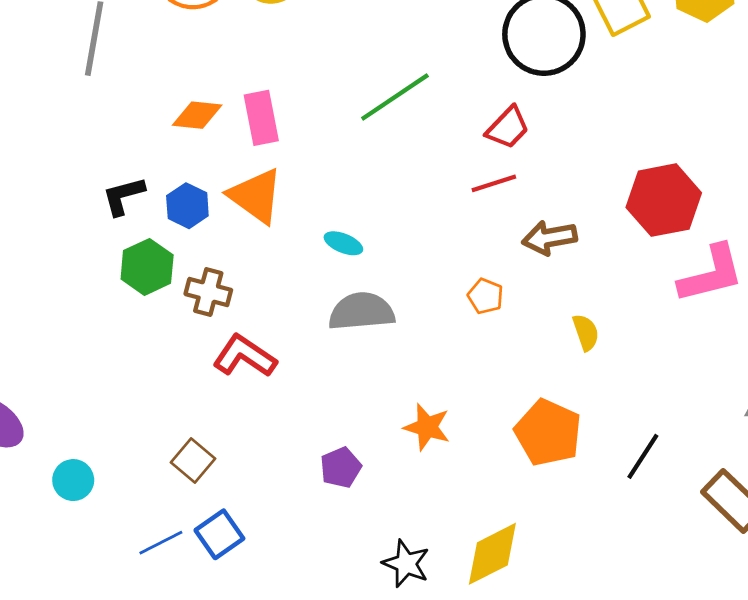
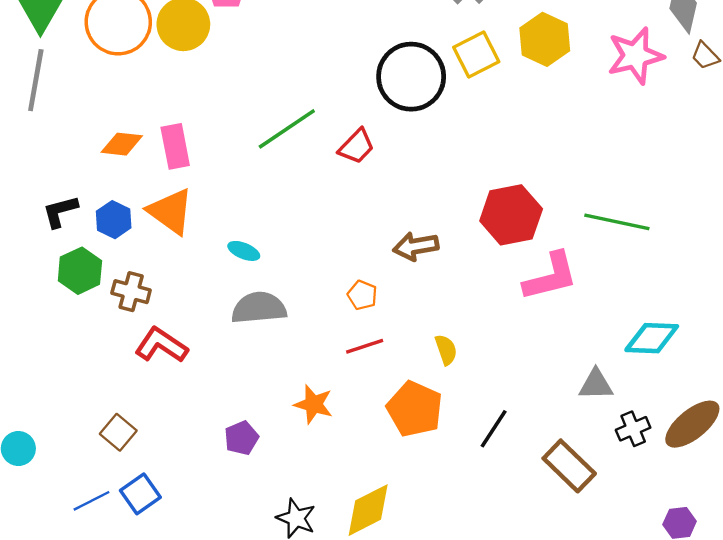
red trapezoid: (508, 128) -> (357, 146), moved
red line: (494, 183) -> (365, 346), moved
yellow semicircle: (586, 332) -> (446, 350), moved

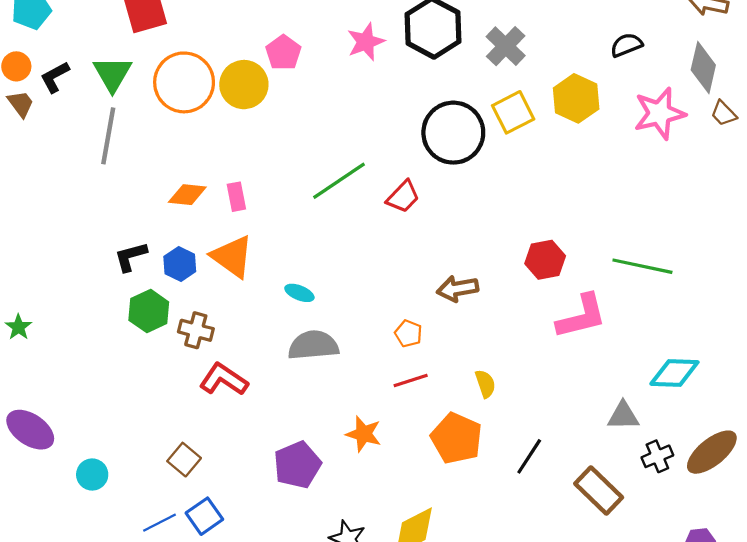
pink rectangle: (175, 146) -> (236, 197), size x0.7
red hexagon: (511, 215) -> (545, 260), size x0.7
purple pentagon: (241, 438) -> (297, 465), size x1.5

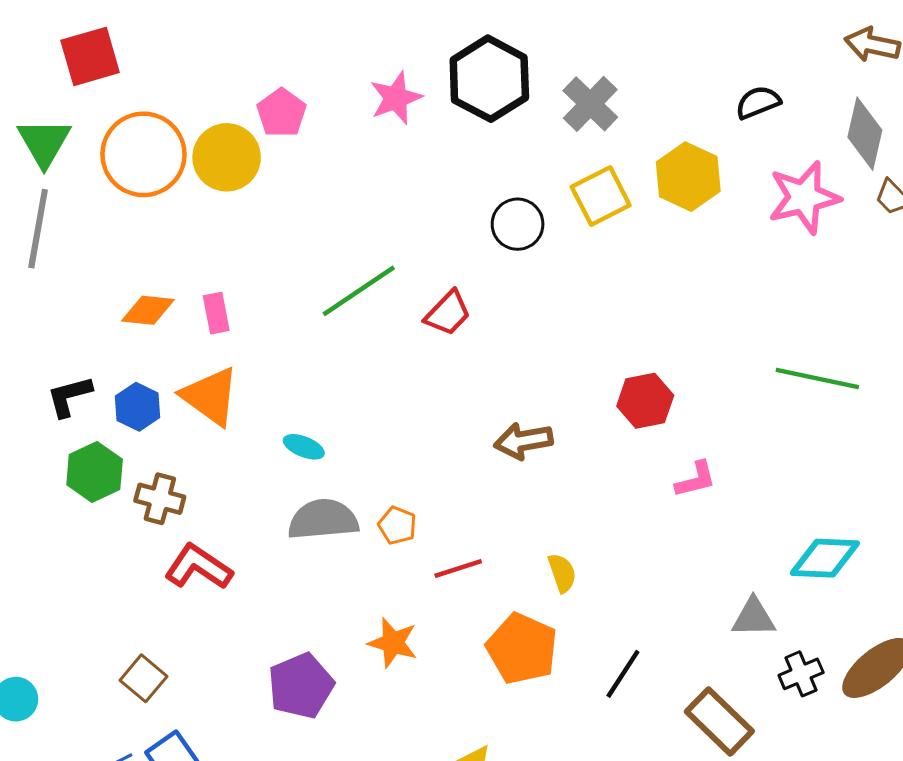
black circle: (453, 133) -> (518, 224), size x0.6
green line: (642, 266) -> (817, 379), moved
pink L-shape: (582, 316) -> (696, 479), size x0.6
orange pentagon: (408, 333) -> (397, 525), moved

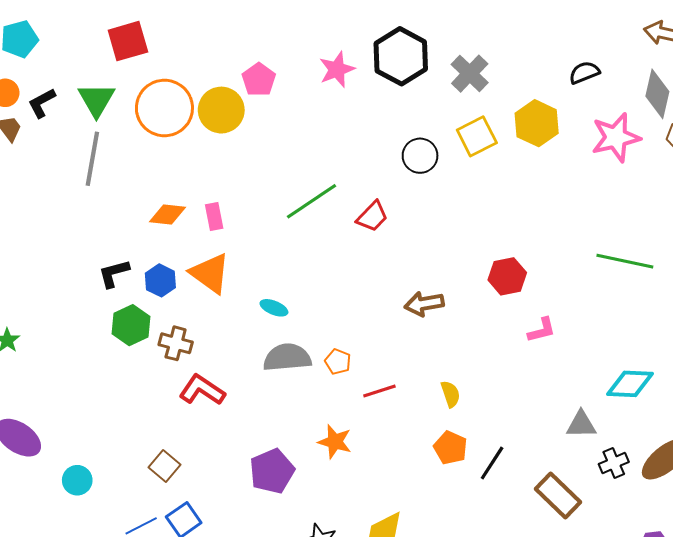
orange pentagon: (522, 649) -> (450, 448), moved, size x0.7

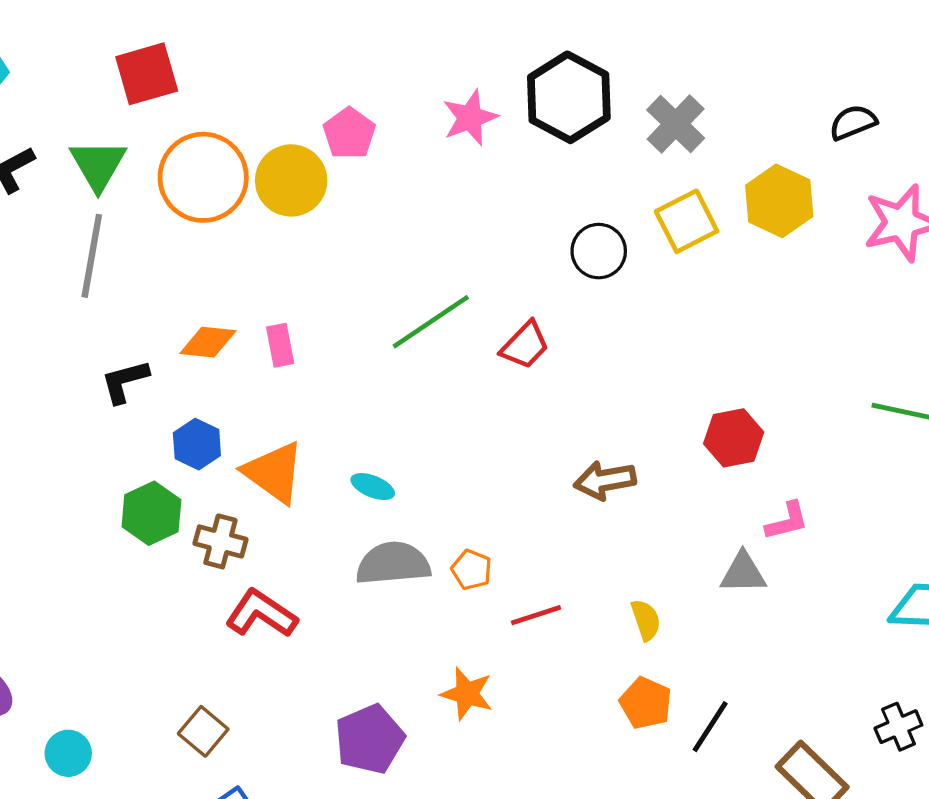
black L-shape: (114, 273) -> (125, 381), moved
orange triangle: (210, 273) -> (274, 472), moved
gray triangle: (581, 424) -> (743, 573), moved

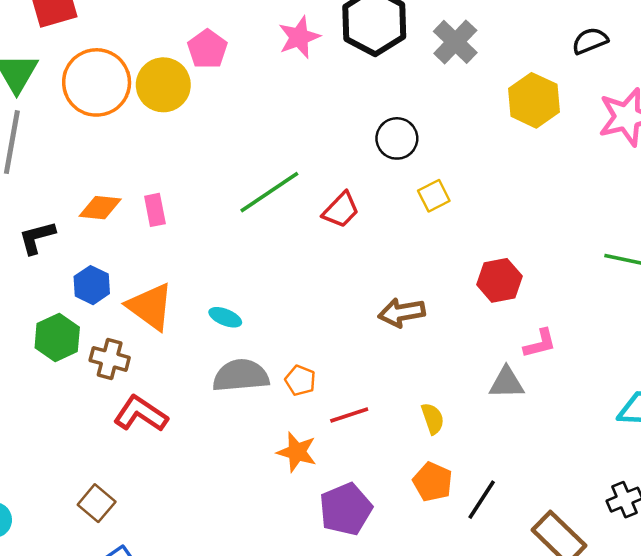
yellow square: (687, 221) -> (434, 196), moved, size x0.7
orange star: (467, 694) -> (297, 452), moved
purple pentagon: (370, 739) -> (346, 509), moved

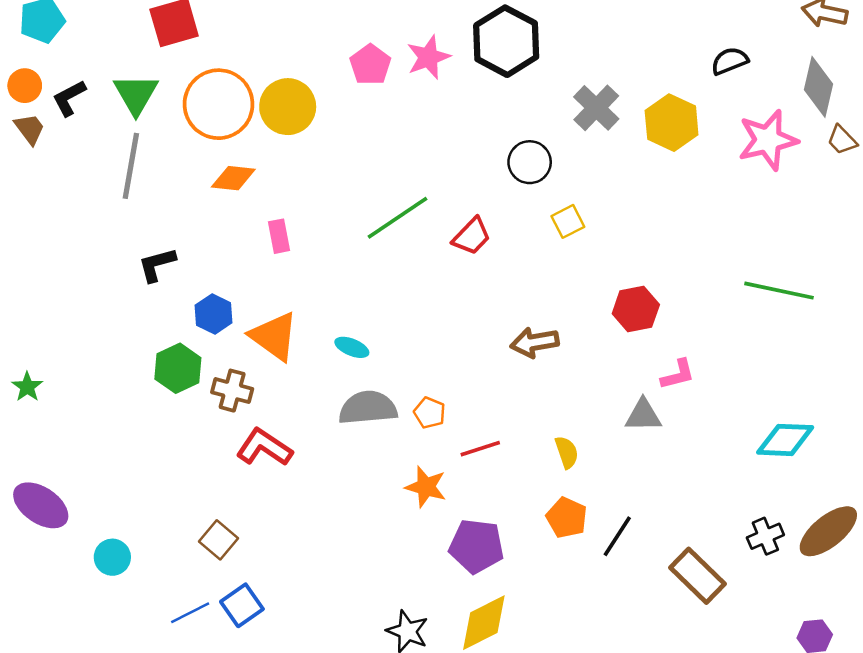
gray cross: (455, 42) -> (596, 108), moved
pink pentagon: (207, 49) -> (370, 65), moved
orange diamond: (100, 208) -> (233, 178), moved
purple pentagon: (346, 509) -> (477, 546), turned 30

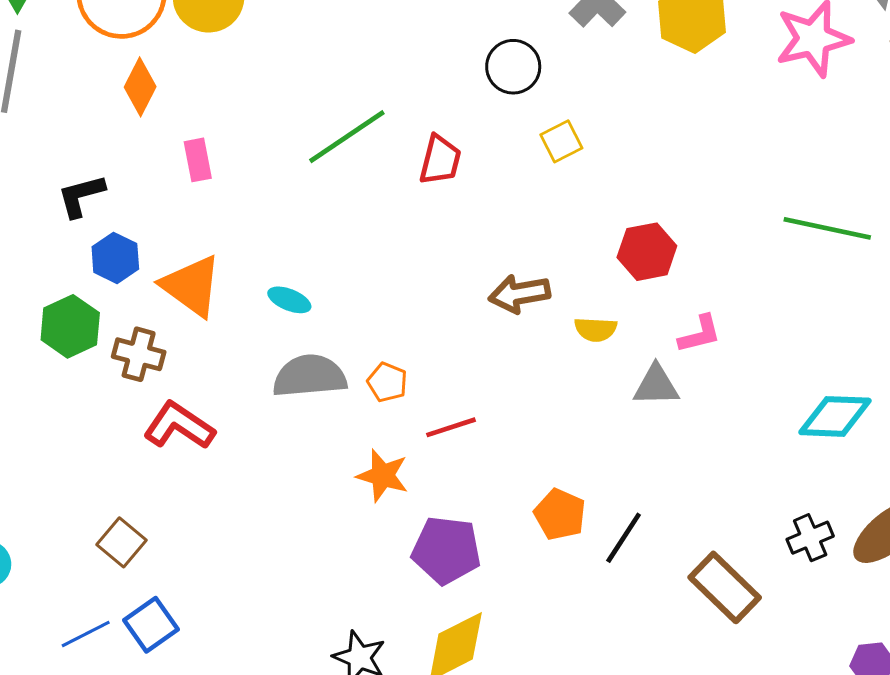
orange diamond: (233, 178) -> (140, 87), turned -69
red trapezoid: (472, 236) -> (440, 160), turned -30
black L-shape: (157, 265) -> (81, 196), moved
yellow semicircle: (567, 452) -> (596, 329), moved, turned 112

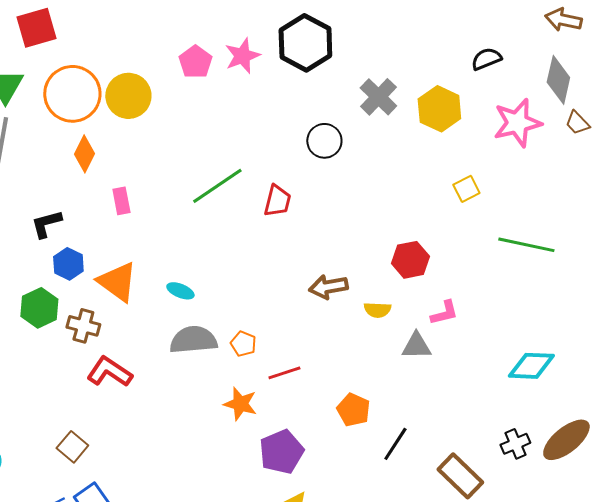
yellow square: (561, 141) -> (466, 189), moved
orange pentagon: (560, 514) -> (353, 410), moved
purple pentagon: (446, 550) -> (281, 452), turned -30

